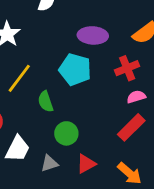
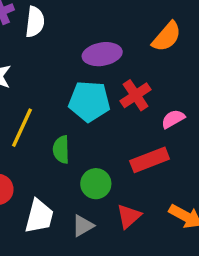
red cross: (127, 68) -> (136, 95), moved
green semicircle: (46, 102) -> (61, 150), turned 30
red rectangle: (131, 127) -> (150, 160), moved, turned 36

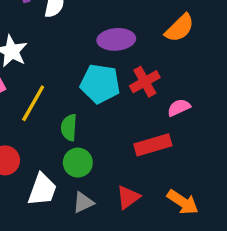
green circle: (96, 184) -> (78, 163), moved

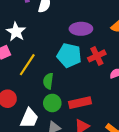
red rectangle: (153, 145) -> (80, 103), moved

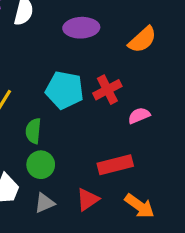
purple ellipse: (81, 29) -> (81, 28), moved
red rectangle: (80, 103) -> (115, 165), moved

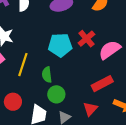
pink semicircle: (139, 116) -> (110, 50), size x1.6

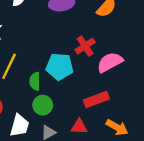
cyan pentagon: (60, 45) -> (60, 67), moved
red triangle: (90, 109) -> (79, 127), turned 42

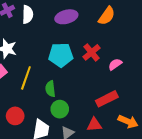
pink semicircle: (110, 62) -> (115, 64), size x0.6
cyan pentagon: (60, 67) -> (61, 55), moved

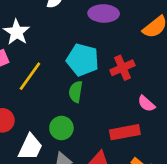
pink semicircle: (115, 64) -> (146, 104), moved, turned -120
green semicircle: (50, 89) -> (76, 92), moved

